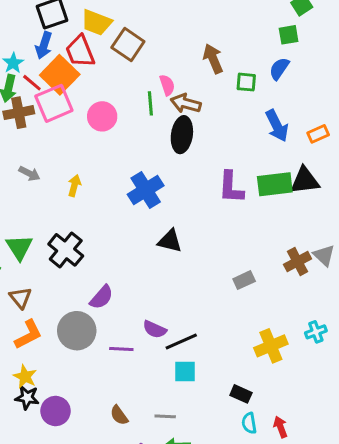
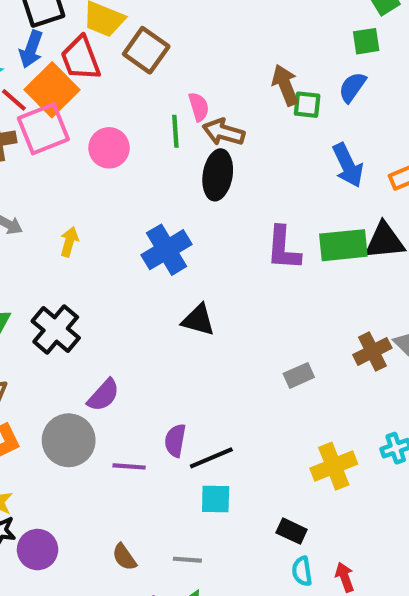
brown arrow: (213, 59) -> (285, 85), moved
purple semicircle: (155, 329) -> (175, 440), turned 75

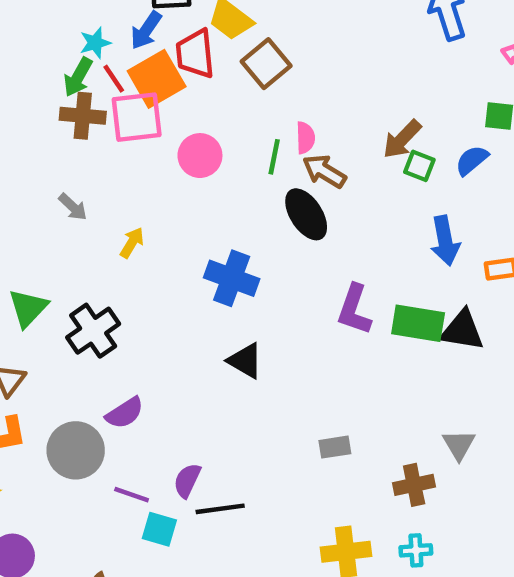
brown arrow: (285, 85) -> (402, 139), turned -129
black ellipse: (218, 175) -> (306, 214), turned -57
blue cross: (167, 250) -> (232, 278), turned 36
brown cross: (372, 351) -> (414, 485), moved
cyan square: (216, 499) -> (159, 529), moved

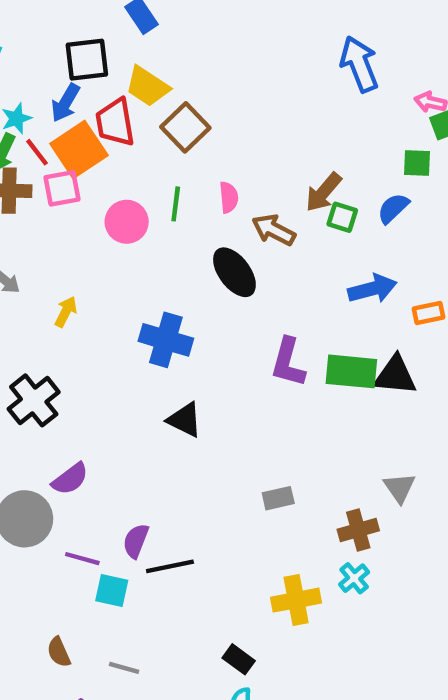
pink square: (137, 117) -> (62, 188), size x0.7
green line: (274, 157) -> (176, 204), moved
brown arrow: (324, 171) -> (274, 230), moved
blue arrow: (445, 241) -> (372, 289), turned -90
cyan cross: (416, 550) -> (354, 578), moved, turned -32

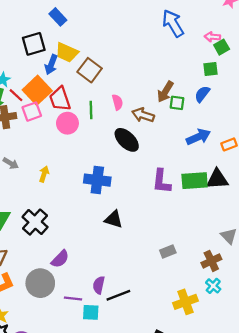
blue arrow: (65, 103) -> (51, 65), moved
red trapezoid: (115, 122) -> (60, 99), moved

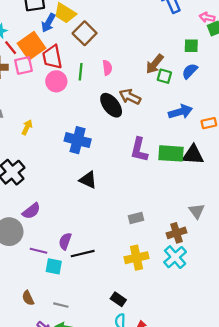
green square: (211, 69) -> (191, 46), moved
brown arrow: (143, 115) -> (130, 97), moved
cyan cross: (213, 286) -> (175, 257), size x1.5
yellow cross: (185, 302) -> (137, 258), moved

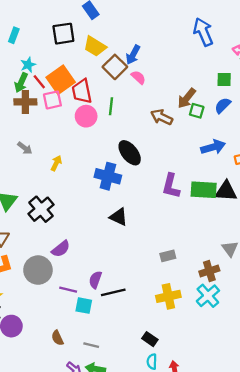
blue arrow: (48, 23) -> (133, 55), moved
pink semicircle: (107, 68) -> (138, 77), moved, turned -40
brown arrow: (130, 97) -> (162, 117), moved
black ellipse: (111, 105) -> (130, 153), moved

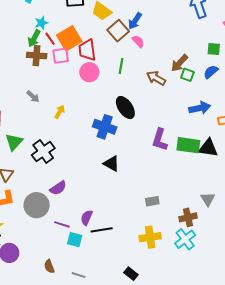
green line: (111, 106) -> (121, 66), moved

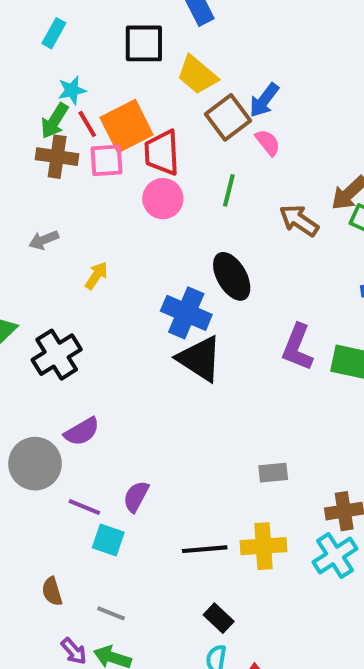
gray arrow: (33, 96) -> (44, 240), turned 112
black triangle: (111, 164) -> (200, 359), moved, size x1.4
black line: (102, 230) -> (205, 549), moved

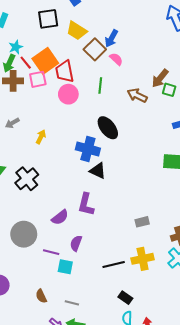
purple L-shape: (297, 347) -> (86, 204), moved
black triangle: (200, 359) -> (98, 171), size x0.7
purple semicircle: (82, 432) -> (60, 217), moved

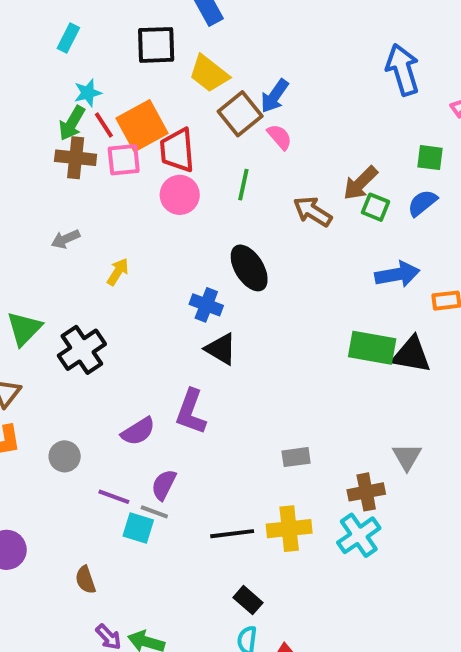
blue cross: (88, 149) -> (206, 305), size x0.7
gray circle: (24, 234) -> (65, 456), size x0.6
gray line: (72, 303) -> (154, 512), moved

